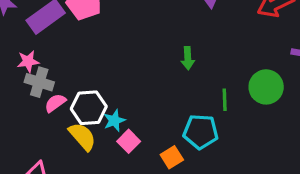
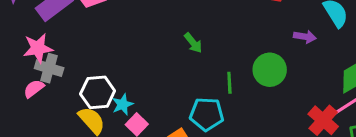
green arrow: (188, 58) -> (193, 43), turned -35
pink star: (28, 61) -> (38, 48), size x1.4
pink semicircle: (55, 103) -> (34, 89), moved

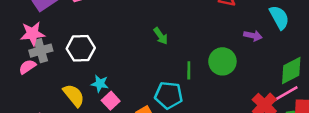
gray cross: (49, 68) -> (41, 51), turned -35
white hexagon: (98, 92) -> (81, 48), moved
cyan star: (123, 104) -> (100, 84), turned 30

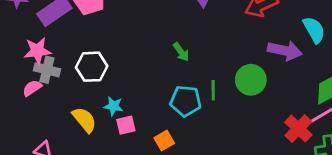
purple arrow: (253, 36) -> (285, 51), size x1.6
gray cross: (41, 51) -> (47, 70), turned 30
cyan pentagon: (169, 95) -> (186, 101), moved
pink square: (111, 101) -> (126, 125), turned 30

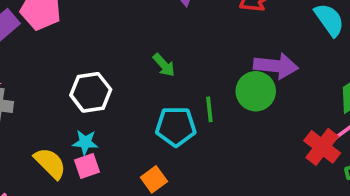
purple arrow: (285, 51) -> (276, 66), moved
white hexagon: (92, 67) -> (91, 92), moved
pink square: (126, 125) -> (87, 166), moved

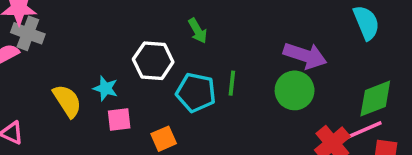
green circle: (256, 91) -> (295, 90), moved
white hexagon: (91, 92) -> (153, 61), moved
pink square: (87, 166) -> (119, 119), moved

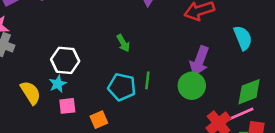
purple arrow: (305, 56) -> (199, 61), turned 92
white hexagon: (153, 61) -> (65, 60), moved
cyan star: (105, 88) -> (58, 84), turned 30

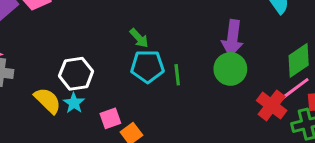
cyan pentagon: (122, 87) -> (147, 66), moved
yellow semicircle: (31, 93) -> (48, 101), moved
pink square: (67, 106) -> (110, 118), moved

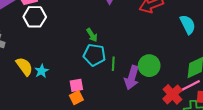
purple arrow: (232, 38) -> (132, 78), moved
white hexagon: (76, 74) -> (35, 17), moved
pink square: (110, 118) -> (76, 85), moved

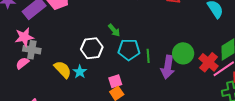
white hexagon: (35, 17) -> (92, 48), moved
green arrow: (92, 35) -> (114, 30), moved
red cross: (173, 94) -> (208, 62), moved

